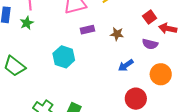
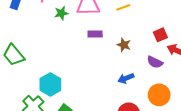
green star: (27, 23) -> (61, 13), moved
cyan hexagon: (64, 57) -> (50, 84), moved

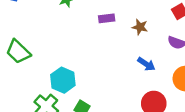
blue arrow: (126, 78) -> (146, 64), turned -119

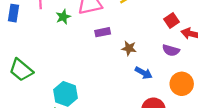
brown star: (140, 27) -> (129, 48), moved

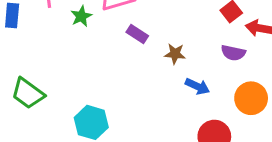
purple rectangle: (103, 32) -> (137, 34), turned 48

